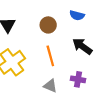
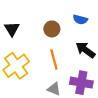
purple cross: (78, 79) -> (81, 83), size x1.5

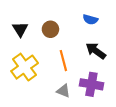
brown circle: (52, 29) -> (50, 29), moved

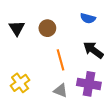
yellow cross: (25, 67) -> (20, 83), moved, size x0.7

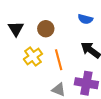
yellow cross: (20, 83) -> (33, 57), moved

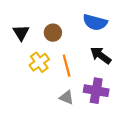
blue semicircle: (85, 19) -> (95, 22), size x1.5

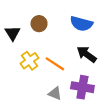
brown circle: (53, 33) -> (39, 24), moved
orange line: (67, 66) -> (55, 64), turned -42

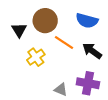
brown circle: (39, 24) -> (45, 21), size x1.5
orange line: (55, 64) -> (64, 43), moved

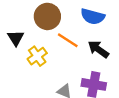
black triangle: (19, 30) -> (16, 38), moved

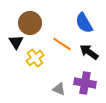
brown circle: (47, 16) -> (30, 23), moved
blue semicircle: (93, 16) -> (84, 23), turned 45

